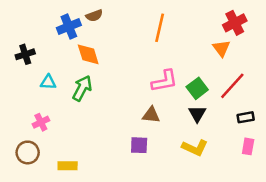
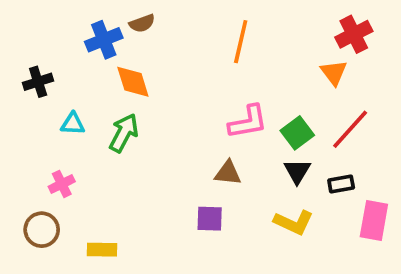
black rectangle: (246, 117) -> (341, 184), moved
pink rectangle: (248, 146) -> (374, 221), size x1.5

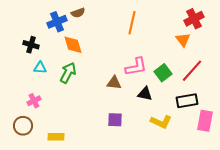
black cross: (38, 82) -> (31, 45), moved, turned 35
black triangle: (297, 171) -> (145, 94), moved, turned -49
brown triangle: (228, 173) -> (114, 83), moved
black rectangle: (341, 184) -> (187, 101), size x1.5

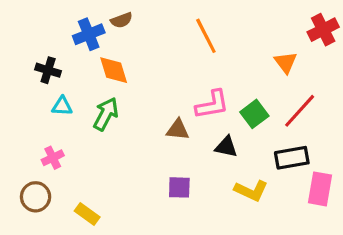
red cross: (194, 19) -> (323, 30), moved
orange line: (132, 23) -> (206, 36), turned -40
yellow rectangle: (56, 137) -> (87, 214), turned 35

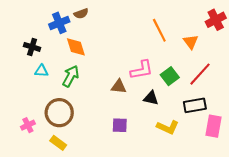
orange line: (206, 36) -> (159, 30), moved
pink cross: (53, 158) -> (28, 125), moved
brown circle: (36, 197) -> (59, 113), moved, size x1.4

